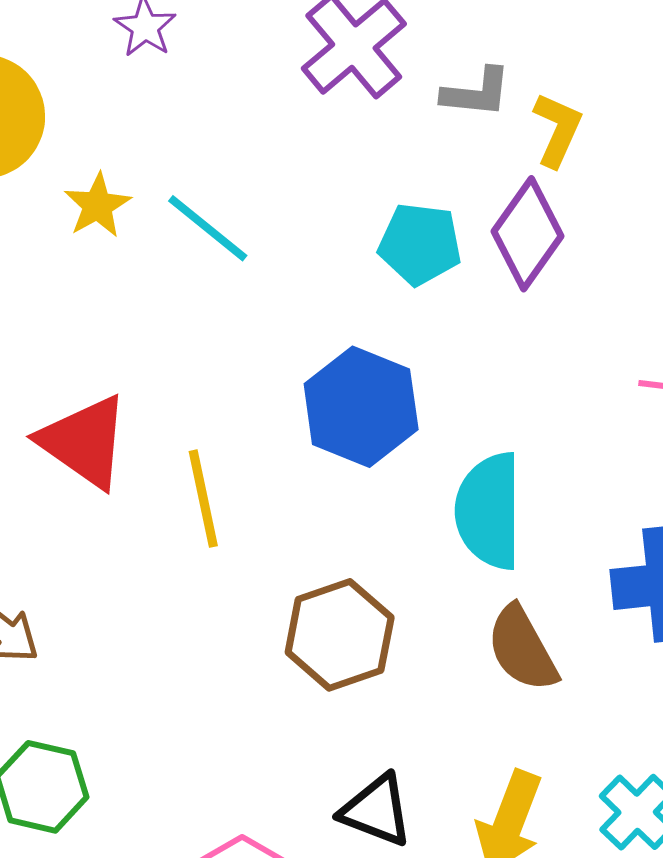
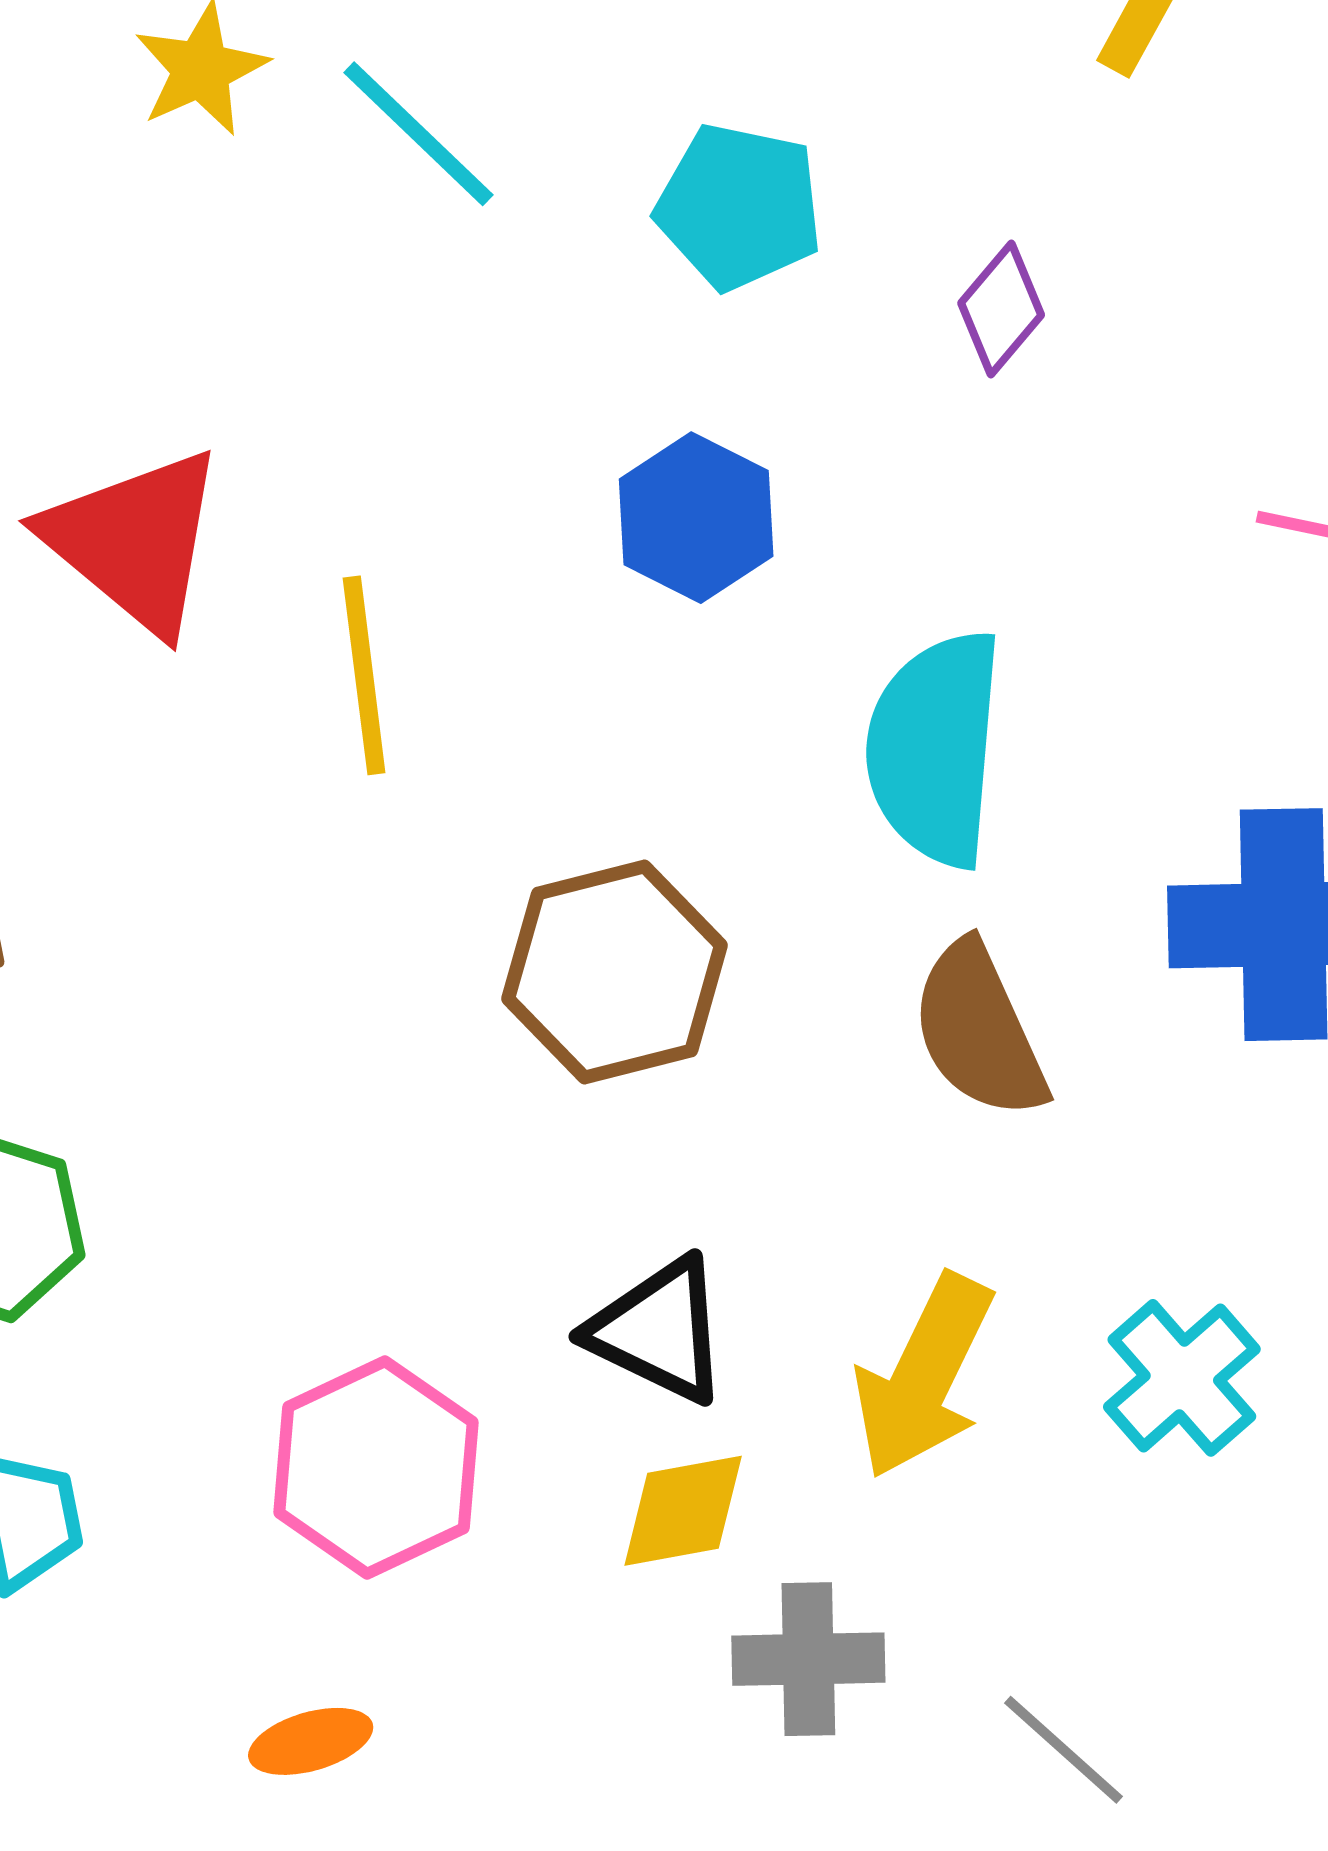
purple diamond: (528, 234) -> (1001, 309), moved, size x0.6
cyan pentagon: (420, 244) -> (739, 207), moved
blue hexagon: (361, 407) -> (696, 518), size x0.7

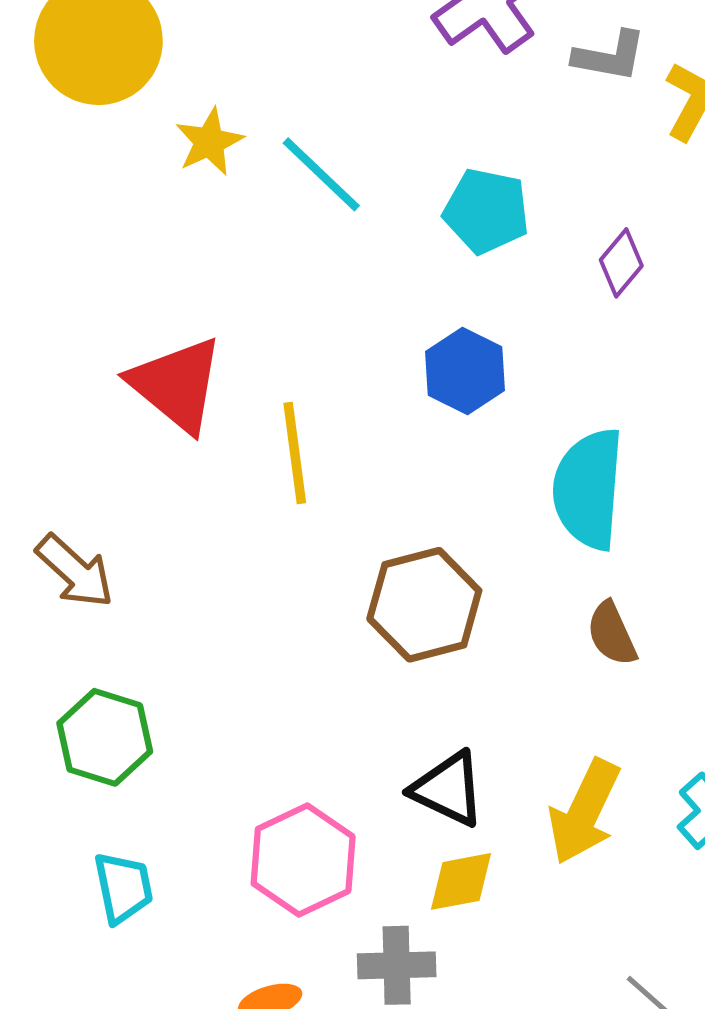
brown semicircle: (979, 1030) -> (612, 634), size x0.7
gray cross: (808, 1659) -> (397, 965), moved

